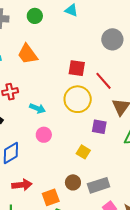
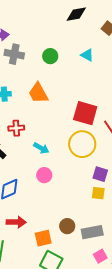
red square: (77, 68) -> (85, 113), size x1.4
yellow square: (83, 152) -> (98, 193), moved, turned -32

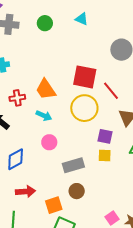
orange trapezoid: (38, 93) -> (46, 89), moved
gray rectangle: (92, 232) -> (73, 165), moved

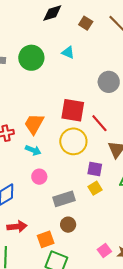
green circle: (45, 23) -> (31, 58), size x1.6
orange trapezoid: (46, 89) -> (34, 124), turned 65
yellow square: (105, 155) -> (95, 188), turned -32

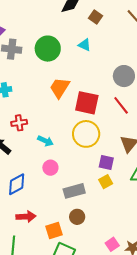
brown square: (86, 23) -> (96, 17), moved
red line: (99, 123) -> (121, 105), moved
orange trapezoid: (34, 124) -> (60, 88), moved

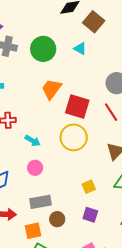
brown square: (96, 17) -> (94, 22), size x1.5
purple square: (106, 163) -> (90, 215), moved
gray rectangle: (74, 191) -> (41, 202), moved

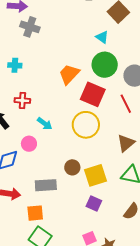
green circle: (43, 49) -> (105, 65), moved
pink circle: (35, 168) -> (29, 144), moved
yellow square: (89, 187) -> (95, 175), size x1.6
brown circle: (57, 219) -> (72, 167), moved

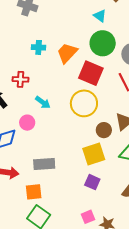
cyan cross: (15, 65) -> (39, 47), moved
brown circle: (72, 167) -> (104, 130), moved

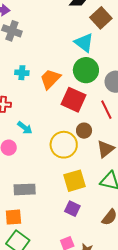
cyan triangle: (100, 16) -> (84, 43), size x1.5
yellow circle: (84, 103) -> (64, 145), moved
brown circle: (104, 130) -> (84, 131), moved

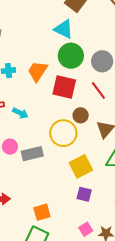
cyan arrow: (25, 128) -> (20, 113), moved
gray rectangle: (25, 189) -> (32, 154), moved
orange square: (13, 217) -> (42, 212), moved

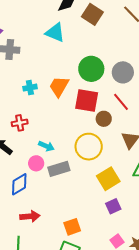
cyan triangle: (64, 29) -> (55, 33), moved
cyan arrow: (20, 113) -> (46, 146), moved
brown circle: (81, 115) -> (104, 119), moved
purple square: (84, 194) -> (113, 206), turned -35

